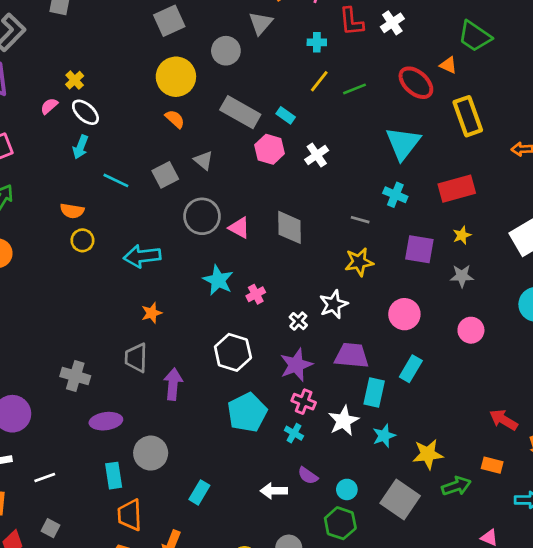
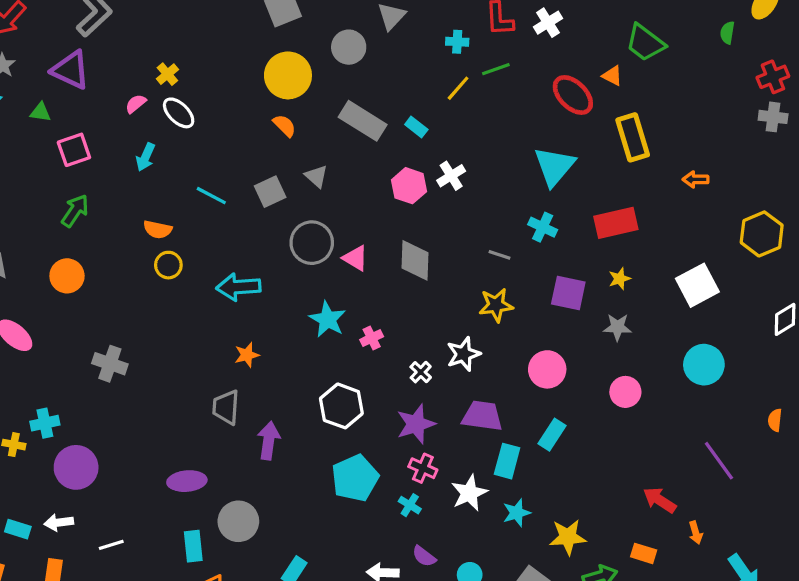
green line: (355, 89) -> (496, 69), moved
cyan arrow: (80, 147) -> (146, 157), moved
pink hexagon: (270, 149) -> (409, 186), moved
gray cross: (75, 376) -> (110, 364), moved

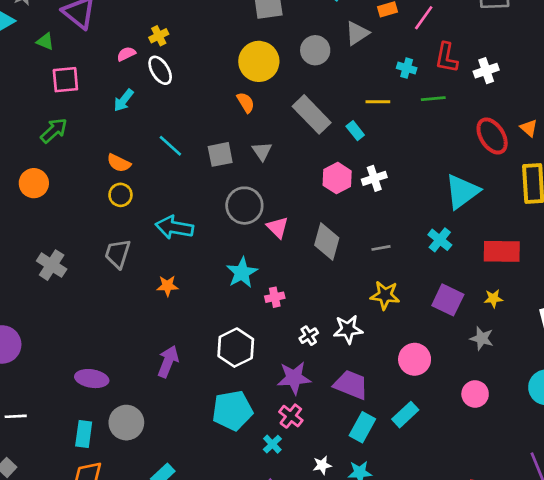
yellow line: (458, 88) -> (378, 102), moved, turned 35
gray line: (499, 255) -> (381, 248), moved, turned -42
gray trapezoid: (226, 407) -> (118, 254), moved
white star: (469, 493) -> (322, 465), moved, size x0.6

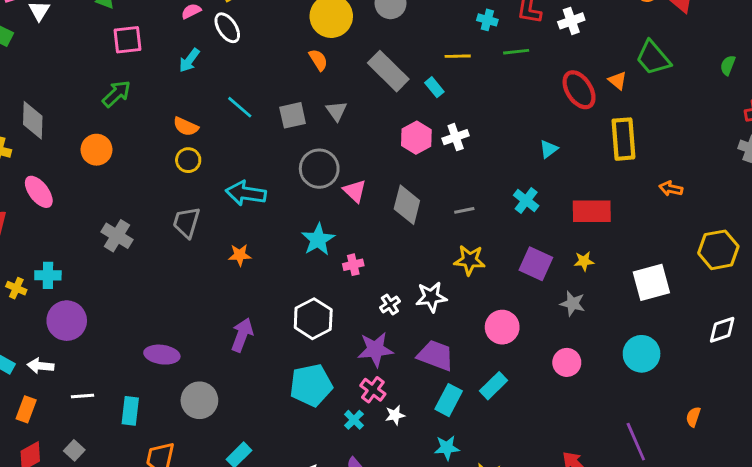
cyan triangle: (462, 192) -> (549, 149), size x0.5
cyan rectangle: (84, 434) -> (130, 411), moved
white star: (322, 465) -> (395, 415), moved

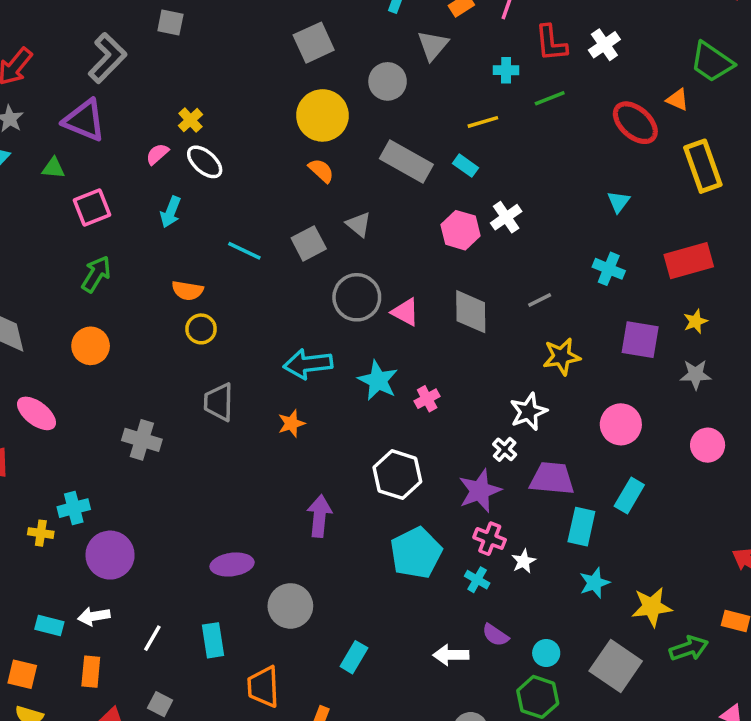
cyan arrow: (246, 193) -> (308, 364), moved
white cross: (390, 304) -> (505, 449), moved
white line: (82, 396) -> (152, 638), turned -40

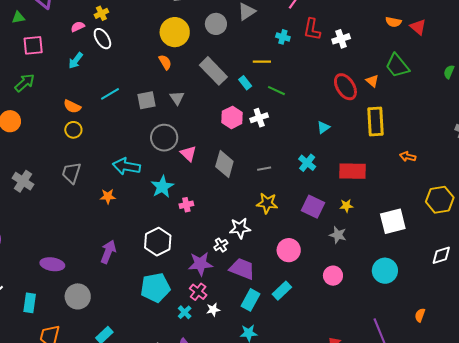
green line: (550, 98) -> (276, 91), moved, turned 30
green triangle: (53, 168) -> (18, 17), turned -32
cyan line: (244, 251) -> (110, 94), turned -72

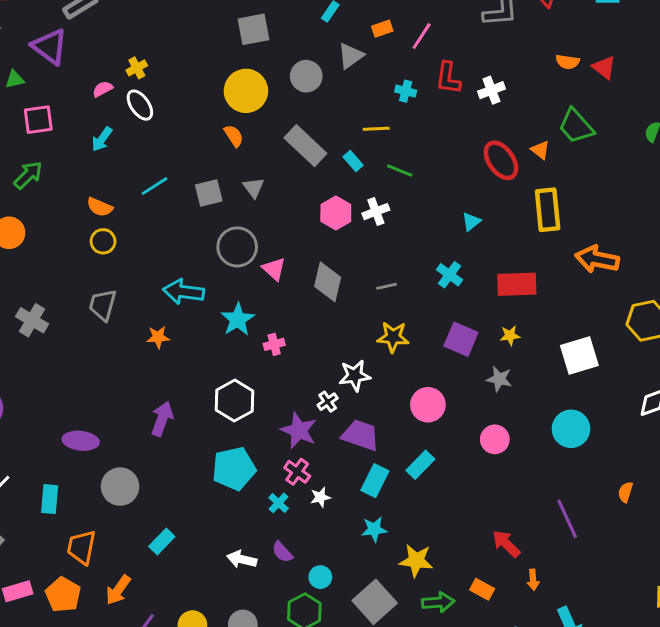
orange arrow: (408, 157) -> (597, 259), size x1.8
purple star: (200, 264) -> (299, 431), turned 30

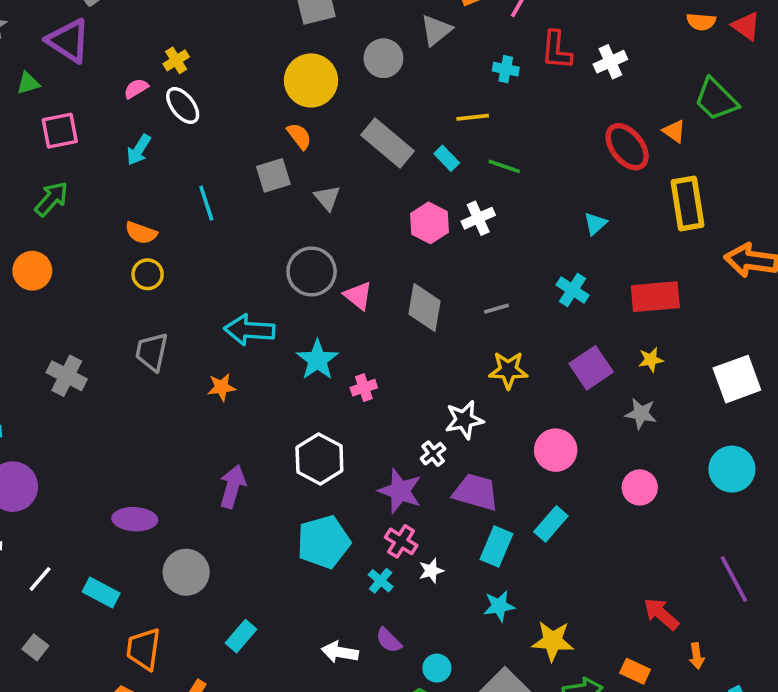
cyan line: (155, 186) -> (206, 203), turned -72
gray square: (209, 193) -> (273, 175), moved
purple square: (461, 339) -> (591, 368), turned 36
cyan rectangle: (50, 499) -> (101, 593), turned -64

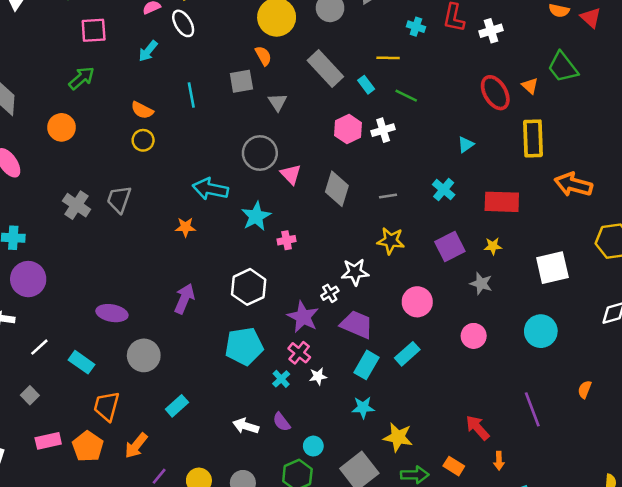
gray trapezoid: (152, 352) -> (119, 199), moved

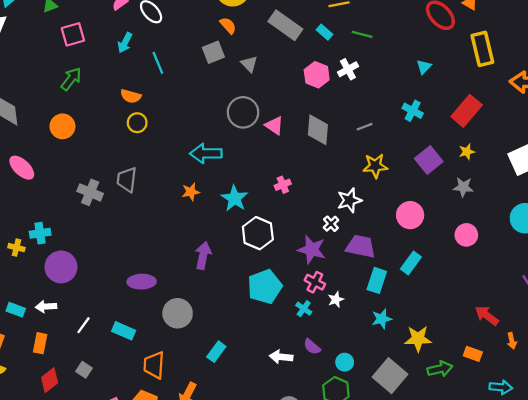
cyan line: (191, 95) -> (158, 63), moved
red rectangle: (502, 202) -> (467, 111), turned -40
cyan star: (256, 216) -> (235, 198), moved

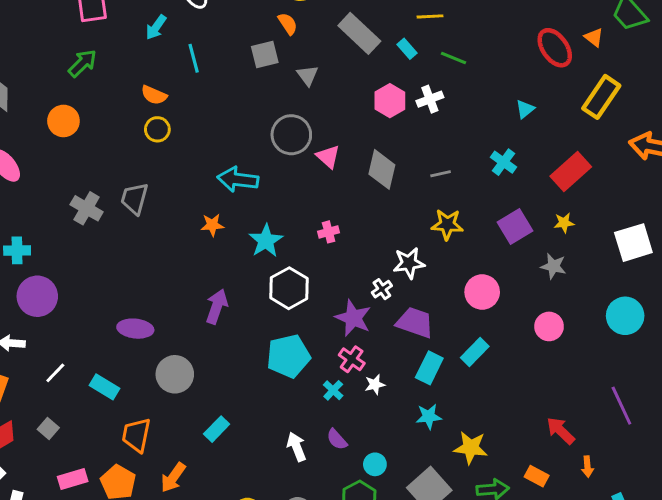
yellow rectangle: (482, 49) -> (601, 97), turned 40
white arrow: (281, 357) -> (296, 447), turned 55

